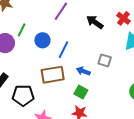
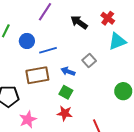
blue line: (64, 50) -> (48, 50), turned 48
gray square: (105, 60) -> (89, 61), turned 32

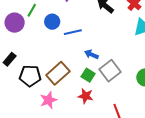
gray square: (89, 61) -> (110, 71), moved, size x1.5
brown rectangle: (37, 75) -> (58, 73), moved, turned -35

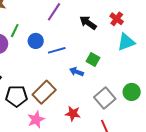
gray square: (110, 71) -> (105, 98), moved
green square: (88, 75) -> (93, 59), moved

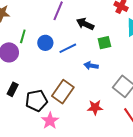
black arrow: (88, 23) -> (85, 24), moved
green square: (93, 59) -> (104, 43), moved, turned -32
pink star: (36, 119) -> (50, 121), moved

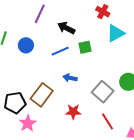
blue line: (68, 48) -> (60, 51), moved
blue arrow: (91, 66) -> (70, 78), moved

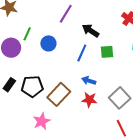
blue line: (60, 51) -> (82, 53), turned -48
black pentagon: (15, 103) -> (32, 86), moved
red star: (73, 112) -> (89, 100), moved

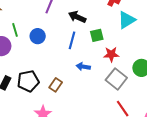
green line: (27, 34) -> (15, 30), turned -32
brown rectangle: (59, 94) -> (56, 85), size x0.6
red star: (89, 100) -> (111, 54), moved

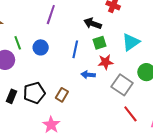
black arrow: (77, 17) -> (93, 24), moved
cyan triangle: (127, 20) -> (131, 42), moved
red star: (111, 54) -> (105, 62), moved

